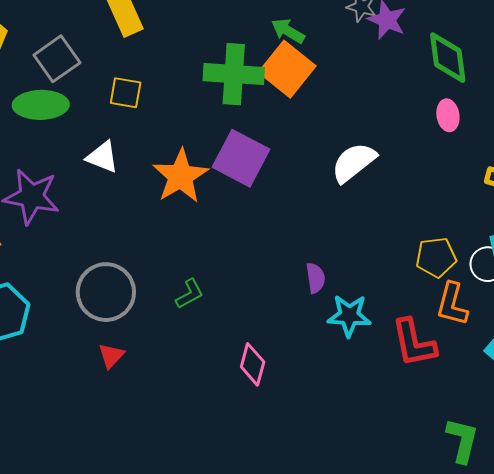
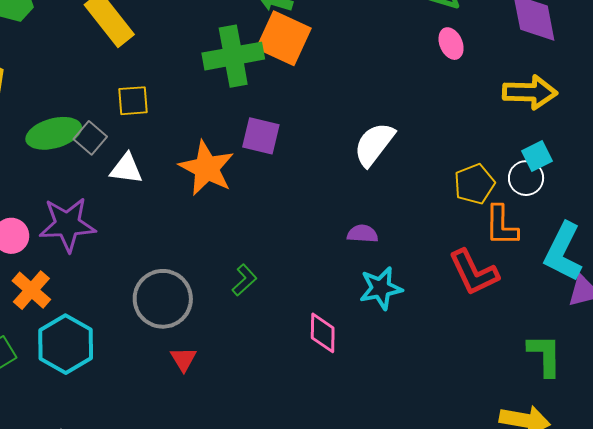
gray square: (57, 59) -> (90, 138), moved, size x0.7
purple square: (241, 158) -> (261, 136), size x0.7
white semicircle: (354, 162) -> (374, 144), moved
purple semicircle: (316, 278) -> (363, 234), turned -64
cyan star: (349, 316) -> (381, 288), moved

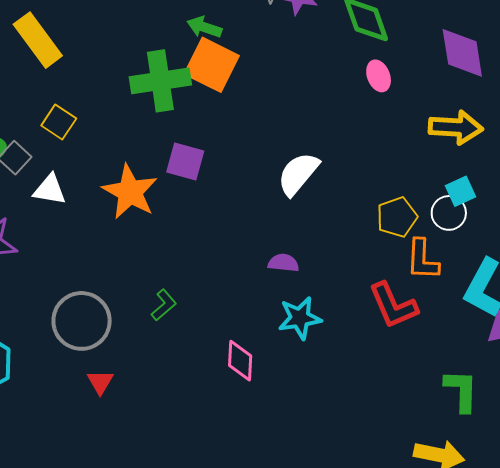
yellow square: (133, 101) -> (59, 122), turned 36

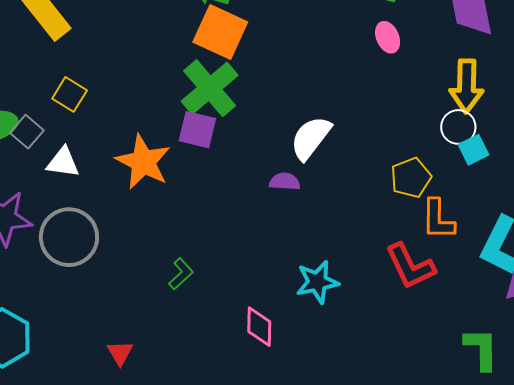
green cross: (160, 81) -> (210, 88), moved, turned -30
yellow arrow: (456, 127) -> (467, 86), turned 90
white circle: (449, 213) -> (458, 127), moved
purple semicircle: (283, 263) -> (285, 182), moved
gray circle: (82, 321) -> (69, 237), moved

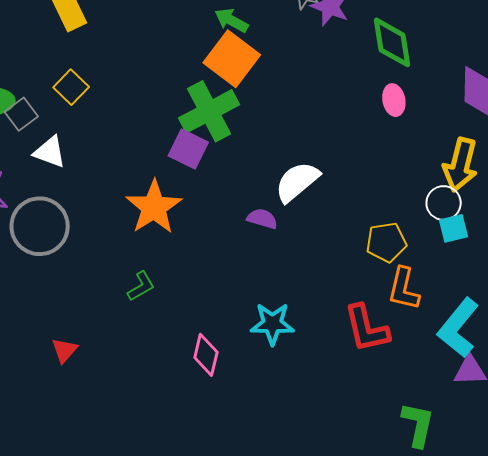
orange star: (143, 162) -> (154, 207), moved

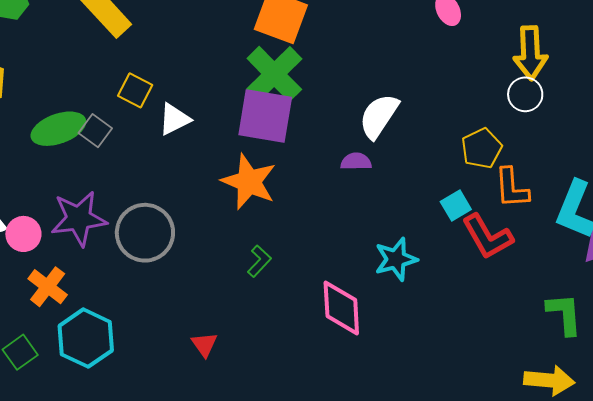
purple square: (188, 149) -> (265, 116), size x1.5
white triangle: (50, 152) -> (174, 119), moved, turned -30
cyan square: (453, 228) -> (456, 205), moved
pink diamond: (206, 355) -> (341, 308), size x1.4

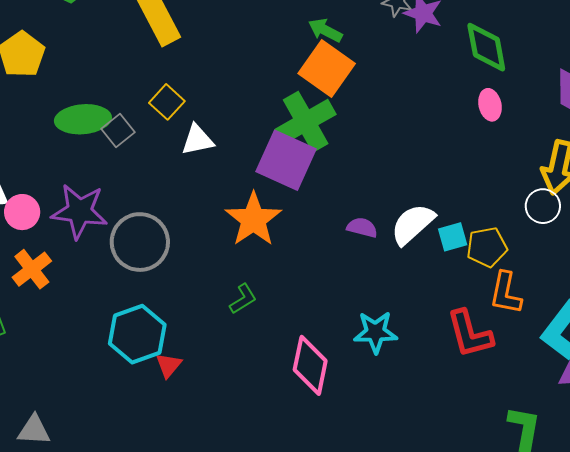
white semicircle: (379, 116) -> (413, 224), moved
cyan square: (456, 205) -> (453, 237), moved
cyan hexagon: (86, 338) -> (137, 334), moved

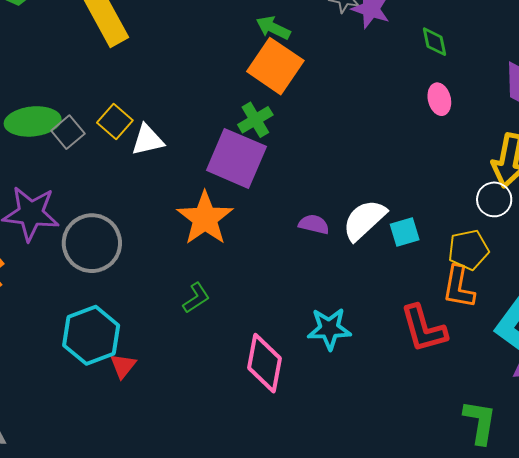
green diamond: (486, 47) -> (435, 42), size x0.6
yellow square: (167, 102) -> (115, 121), moved
green cross: (306, 122) -> (255, 120), size x0.6
yellow pentagon: (487, 247) -> (468, 250), moved

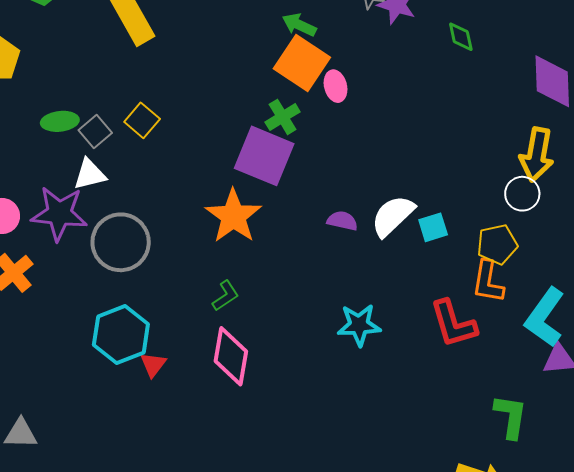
pink ellipse: (439, 99) -> (336, 86), moved
green ellipse: (33, 121) -> (60, 121), size x0.7
white triangle: (148, 140) -> (90, 174), moved
pink diamond: (265, 363) -> (231, 356), moved

